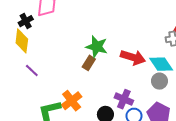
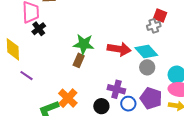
black cross: (26, 21) -> (39, 29), moved

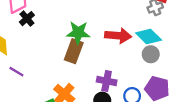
brown rectangle: (79, 60) -> (74, 51), size x1.5
purple cross: (116, 89) -> (107, 81), moved

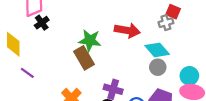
red arrow: (118, 36) -> (127, 30), moved
brown rectangle: (74, 51) -> (84, 58), turned -55

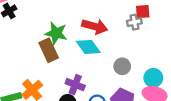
red square: (173, 12) -> (143, 12), turned -32
cyan diamond: (157, 50) -> (88, 47), moved

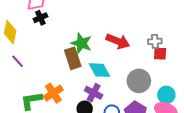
red square: (143, 12) -> (160, 54), moved
cyan diamond: (88, 47) -> (99, 70), moved
gray circle: (122, 66) -> (139, 81), size x1.5

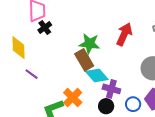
red arrow: (118, 41) -> (124, 34), turned -75
cyan diamond: (99, 70) -> (97, 76), moved

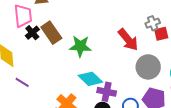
red arrow: (124, 34) -> (128, 40), moved, turned 120
brown rectangle: (84, 60) -> (51, 33), moved

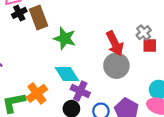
gray cross: (153, 23) -> (144, 33), turned -32
gray circle: (148, 67) -> (116, 66), moved

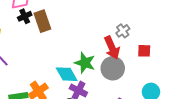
gray cross: (144, 33) -> (123, 31), moved
green star: (65, 38) -> (85, 63), moved

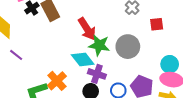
red arrow: (112, 48) -> (87, 29), moved

